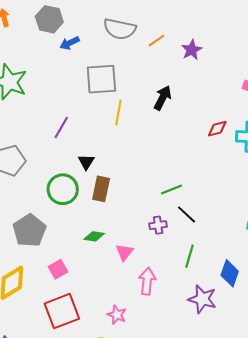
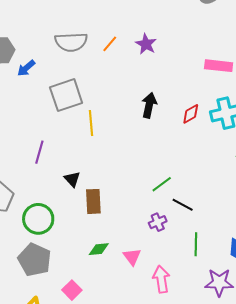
black arrow: (163, 98) -> (149, 105), moved
green circle: (63, 189) -> (38, 219), moved

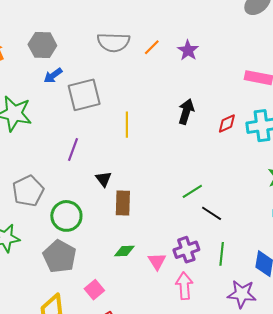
blue arrow: (26, 68) -> (53, 75), moved
gray square: (66, 95) -> (84, 95), moved
purple cross: (158, 222) -> (186, 250), moved, size x1.4

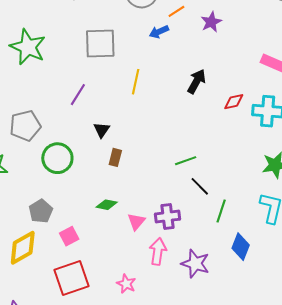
blue arrow: (53, 75) -> (159, 32), moved
brown rectangle: (123, 203) -> (115, 157), size x0.7
green line: (222, 254) -> (221, 211), moved
gray pentagon: (60, 256) -> (41, 211), moved, size x0.7
purple star: (242, 294) -> (195, 264), moved

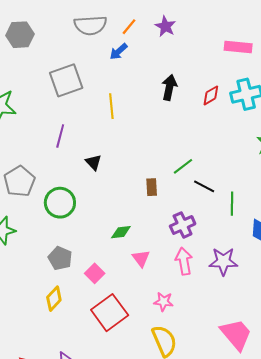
brown rectangle: (115, 157) -> (152, 187), moved
pink triangle: (136, 222) -> (141, 258), moved
yellow diamond: (23, 248) -> (54, 299), size x0.7

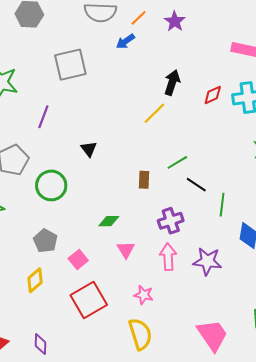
yellow line: (111, 106) -> (154, 113), moved, turned 45
purple line: (60, 136) -> (43, 117), moved

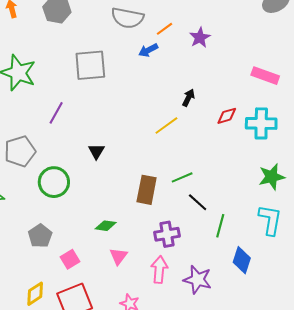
black arrow: (172, 83) -> (188, 98), size x0.7
brown rectangle: (144, 180) -> (147, 190), size x1.6
yellow diamond: (35, 280) -> (35, 294), moved

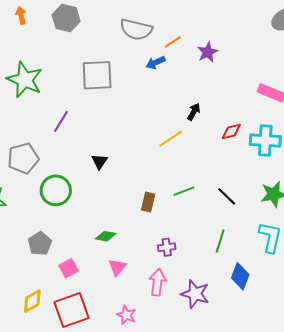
brown rectangle: (147, 190) -> (148, 202), size x0.7
black line: (198, 202) -> (227, 196), moved
purple cross: (167, 234) -> (167, 247), size x0.7

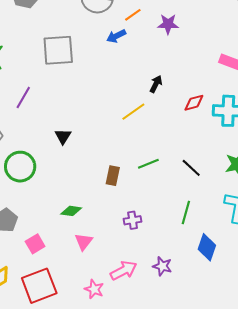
purple star: (208, 52) -> (168, 24), turned 30
pink arrow: (157, 282) -> (124, 271), moved, turned 56
purple star: (195, 294) -> (162, 266), size x0.7

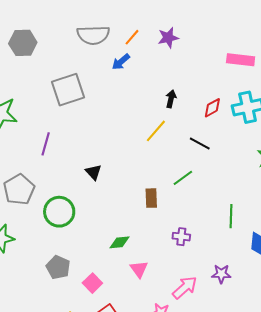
black line: (191, 168) -> (200, 144), moved
purple cross: (133, 220) -> (181, 237), turned 30

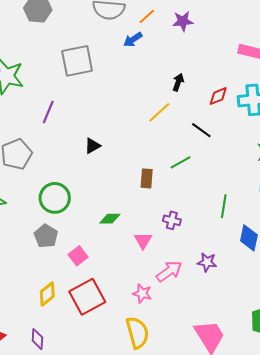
black triangle: (94, 172) -> (92, 146), turned 36
green circle: (59, 212) -> (55, 198), moved
pink triangle: (139, 269) -> (143, 240), moved

